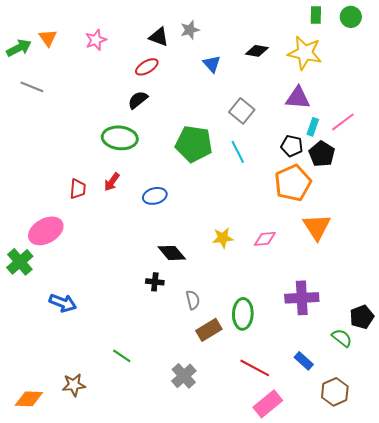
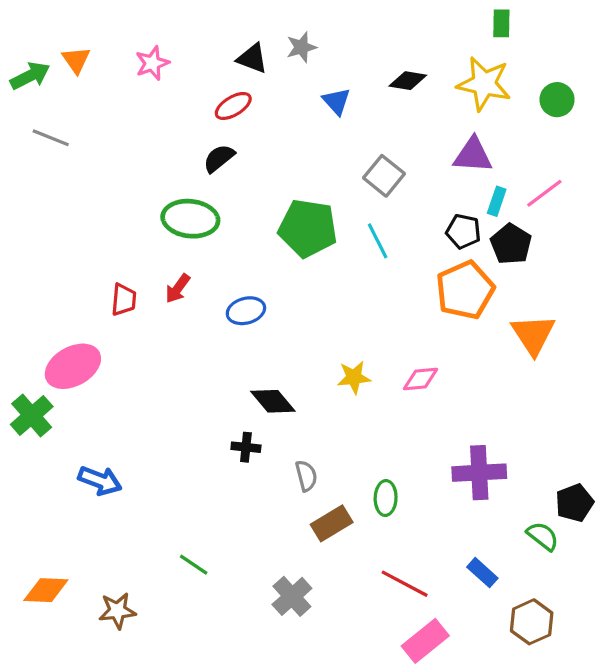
green circle: (351, 17) -> (557, 100), moved
orange triangle: (317, 227) -> (533, 335), moved
green ellipse: (243, 314) -> (386, 498), size x0.7
orange diamond: (29, 399) -> (46, 590), moved

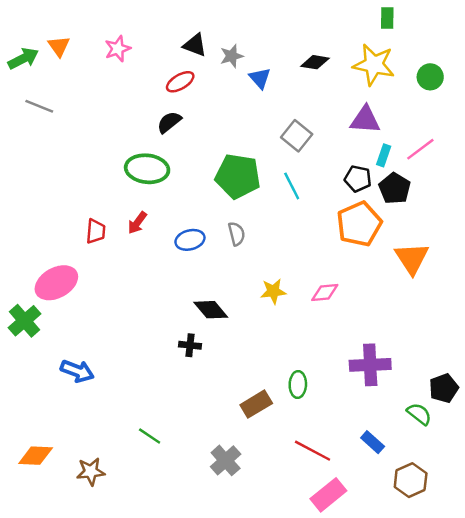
gray star: (301, 47) -> (232, 56), moved
gray semicircle: (306, 476) -> (237, 234), moved

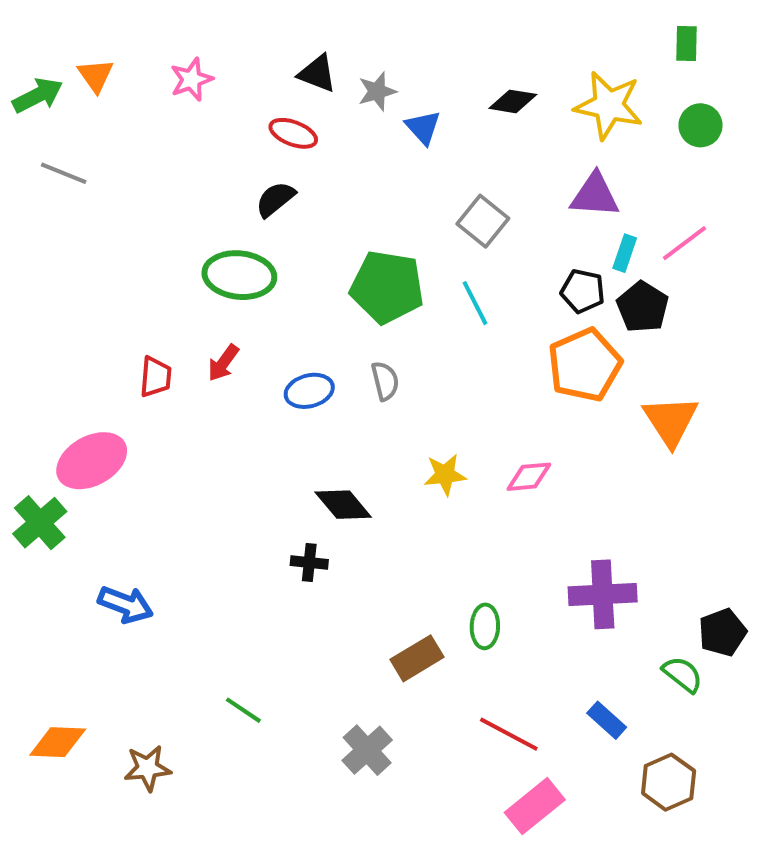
green rectangle: (387, 18) -> (687, 44), moved
red ellipse: (180, 82) -> (293, 133), turned 52

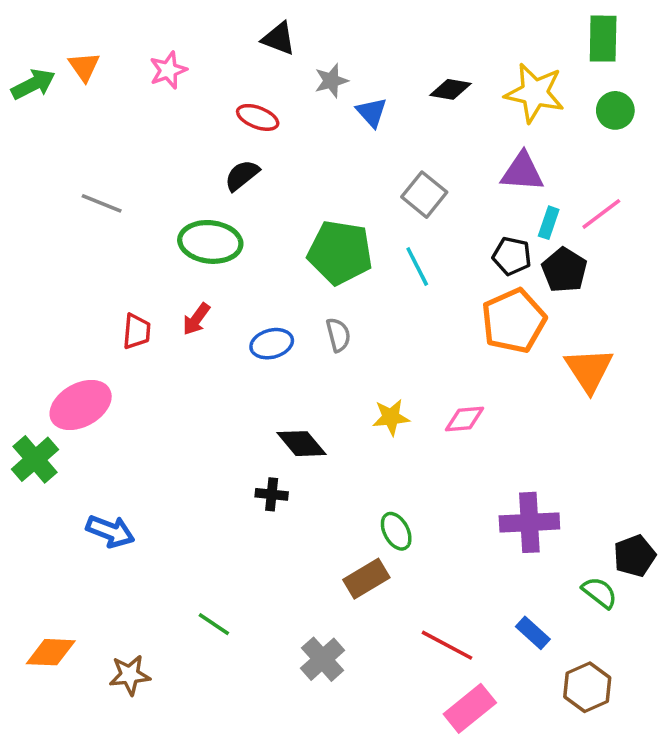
green rectangle: (687, 44) -> (603, 39), size x1.5
black triangle: (317, 73) -> (279, 39), moved
gray line: (64, 173) -> (102, 203), moved
green ellipse: (485, 626) -> (396, 531), moved, turned -30

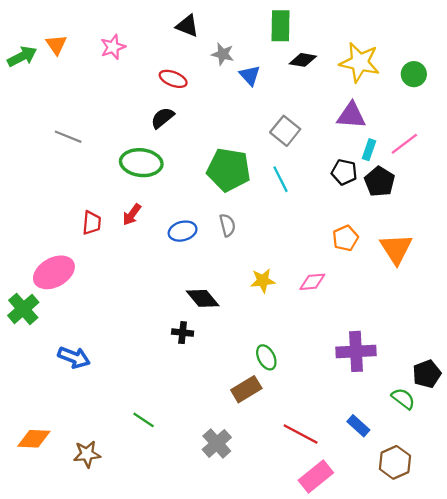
green rectangle: (603, 39) -> (280, 26), moved
gray star: (331, 81) -> (223, 54), turned 30
orange pentagon: (514, 321) -> (345, 238), moved, size x0.6

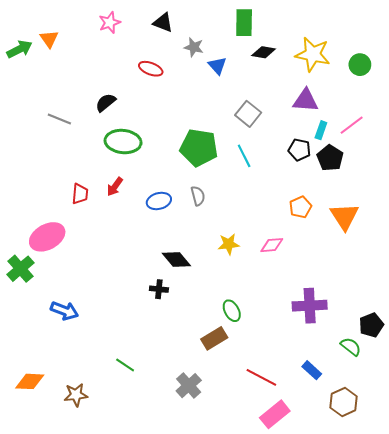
pink star: (113, 47) -> (110, 23), moved
black semicircle: (162, 118) -> (106, 103), moved

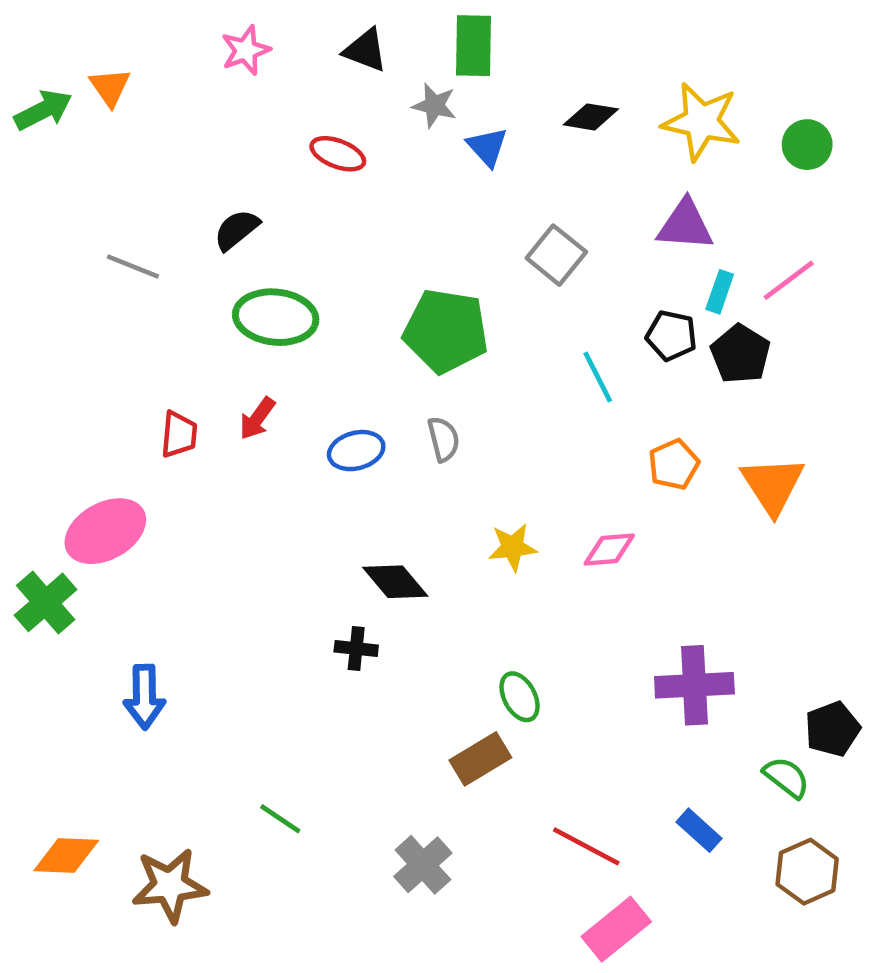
green rectangle: (244, 23) -> (474, 46), moved
cyan line: (244, 156) -> (598, 377), moved
blue arrow: (65, 311) -> (144, 697), turned 68
brown star: (76, 395) -> (170, 885), size x1.4
brown hexagon: (344, 402) -> (807, 872), moved

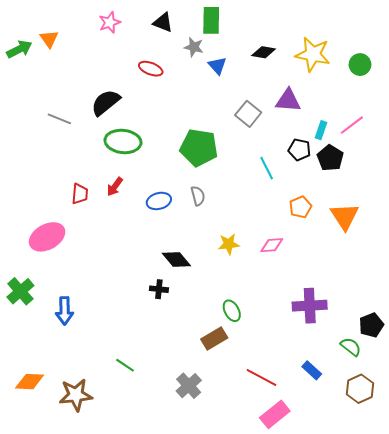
purple triangle: (685, 225) -> (288, 100), moved
black semicircle: (237, 230) -> (106, 102), size x1.4
green cross: (46, 602) -> (20, 291), moved

